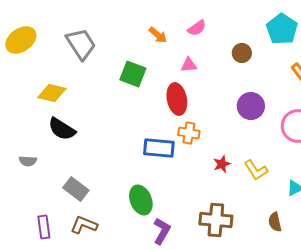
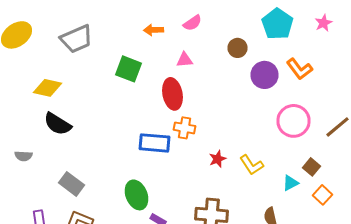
orange arrow: (158, 35) -> (154, 30), turned 138
gray trapezoid: (81, 44) -> (76, 39), turned 100
purple circle: (251, 106) -> (264, 75), moved

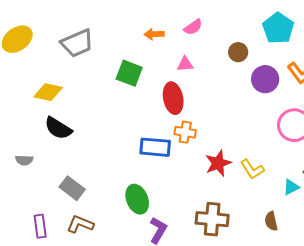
red star: (218, 159) -> (218, 163), size x1.5

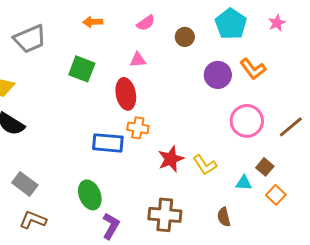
orange arrow: (154, 34) -> (93, 22), moved
brown circle: (238, 52) -> (185, 37), moved
cyan triangle: (291, 187) -> (244, 183), turned 30

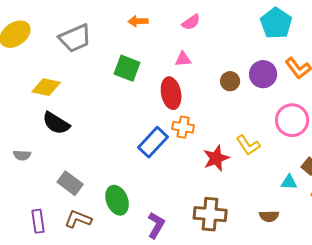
brown circle: (185, 37) -> (230, 81), moved
blue rectangle: (108, 143) -> (153, 142), turned -52
yellow L-shape: (205, 165) -> (248, 145), moved
green ellipse: (90, 195) -> (117, 200), moved
brown semicircle: (224, 217) -> (269, 216), turned -78

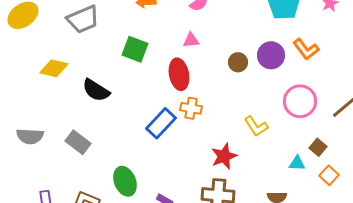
black semicircle: (56, 123) -> (96, 90), moved
gray semicircle: (22, 155) -> (30, 136), size x1.5
red star: (216, 158) -> (224, 156), moved
gray rectangle: (70, 183) -> (78, 142), moved

